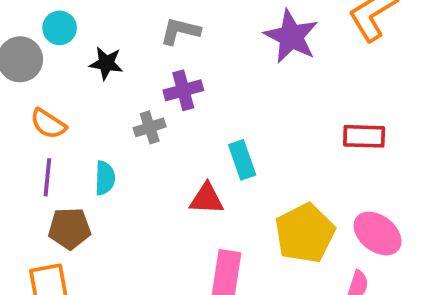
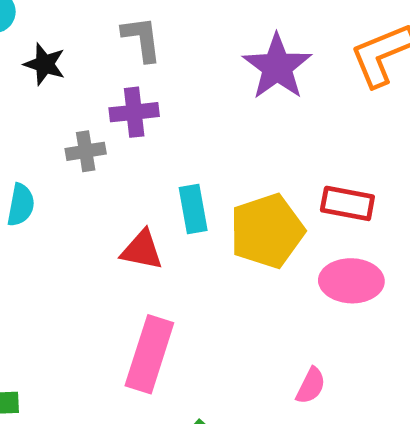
gray L-shape: (180, 31) -> (142, 39), turned 60
yellow pentagon: (305, 233) -> (267, 231), moved
pink ellipse: (378, 234) -> (351, 281), moved, turned -45

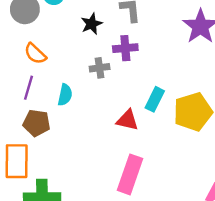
black star: (45, 64) -> (92, 24), moved, turned 30
cyan rectangle: (193, 209) -> (155, 99), turned 35

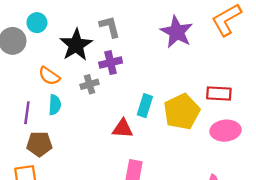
black star: (92, 24) -> (76, 45), size x1.6
orange semicircle: (35, 54) -> (49, 76), moved
cyan semicircle: (65, 95) -> (55, 105), moved

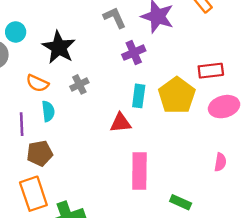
gray L-shape: (110, 27) -> (115, 18), moved
purple cross: (111, 63) -> (134, 53), moved

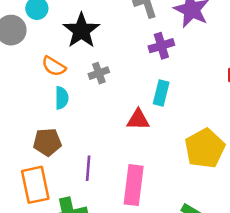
yellow pentagon: (177, 95) -> (205, 148), moved
purple line: (22, 124) -> (88, 168), moved
pink rectangle: (139, 171) -> (134, 185), moved

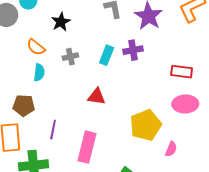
black star: (81, 30) -> (61, 22), size x0.7
purple cross: (161, 46) -> (133, 50), moved
cyan rectangle: (161, 93) -> (107, 55), moved

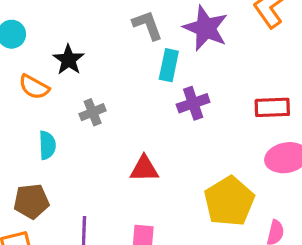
orange semicircle: (36, 47) -> (34, 87), moved
purple cross: (133, 50) -> (193, 103), moved
cyan rectangle: (107, 55) -> (169, 65), moved

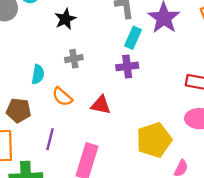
orange semicircle: (34, 87) -> (62, 97), moved
purple cross: (193, 103) -> (127, 66), moved

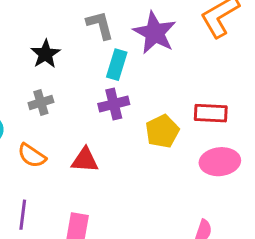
black star: (65, 19) -> (45, 54), moved
yellow pentagon: (154, 140) -> (162, 131), moved, size x0.7

